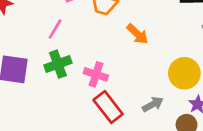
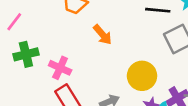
pink line: (55, 29) -> (14, 22), moved

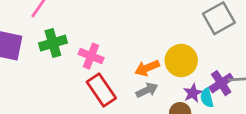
orange arrow: (103, 35) -> (147, 68), moved, turned 110

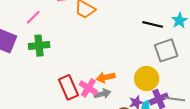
pink cross: (91, 56) -> (88, 88), moved
yellow circle: (181, 61) -> (147, 78), moved

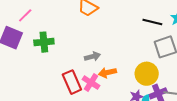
pink line: (33, 17) -> (25, 15), moved
gray arrow: (102, 94) -> (92, 56), moved

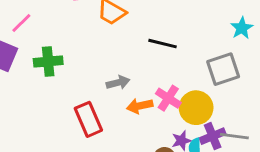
black line: (152, 22) -> (163, 44), moved
pink cross: (91, 83) -> (168, 98), moved

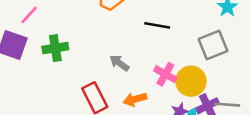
gray arrow: (118, 83) -> (119, 63), turned -126
orange arrow: (140, 106) -> (135, 99), moved

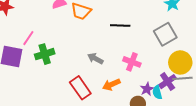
pink line: (29, 15) -> (28, 38), moved
yellow circle: (191, 81) -> (180, 62), moved

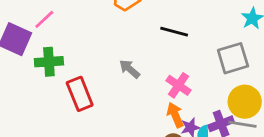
green cross: (45, 54) -> (49, 62), moved
orange arrow: (111, 85) -> (175, 115), moved, turned 78
red rectangle: (80, 88) -> (80, 94), moved

